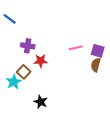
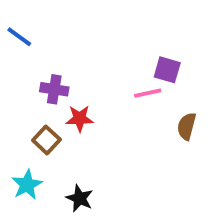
purple square: (98, 51) -> (167, 70), moved
cyan star: (14, 82) -> (27, 185), moved

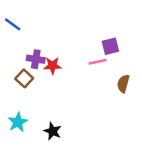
purple square: (167, 70) -> (110, 46), turned -30
red star: (80, 118) -> (53, 66), moved
brown square: (46, 140) -> (24, 78), moved

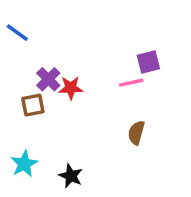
purple cross: (36, 59) -> (48, 79), turned 36
brown square: (24, 78) -> (33, 105), turned 36
brown semicircle: (123, 84) -> (136, 133), moved

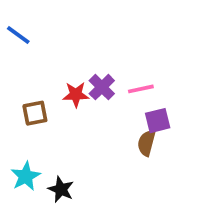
purple square: (148, 62) -> (158, 121), moved
purple cross: (48, 79) -> (102, 87), moved
black star: (71, 176) -> (61, 189), moved

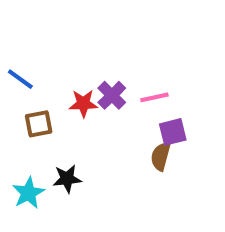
blue line: (18, 35) -> (20, 79), moved
black star: (61, 189) -> (67, 179), moved, turned -30

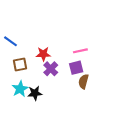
purple cross: (112, 95) -> (51, 69), moved
purple square: (173, 132) -> (76, 68), moved
cyan star: (28, 193) -> (20, 89), moved

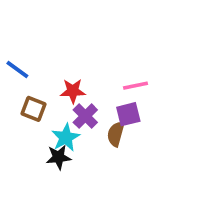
brown square: (20, 65) -> (33, 109), turned 32
brown semicircle: (84, 82) -> (116, 134), moved
cyan star: (20, 89) -> (66, 137), moved

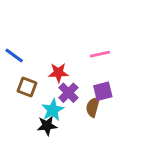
pink line: (135, 86) -> (100, 54), moved

